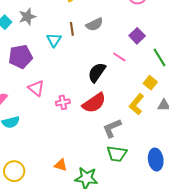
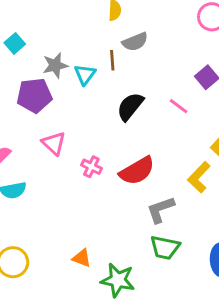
gray star: (27, 17) -> (55, 65), moved
gray semicircle: (95, 24) -> (135, 42), moved
black semicircle: (97, 72) -> (130, 107), moved
pink cross: (63, 102) -> (91, 167), turned 32

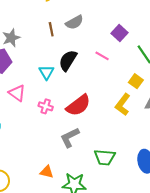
gray semicircle: (135, 42) -> (74, 22), moved
cyan triangle: (85, 75) -> (47, 72), moved
gray L-shape: (161, 210) -> (70, 137), moved

